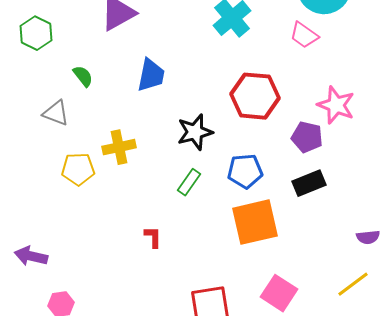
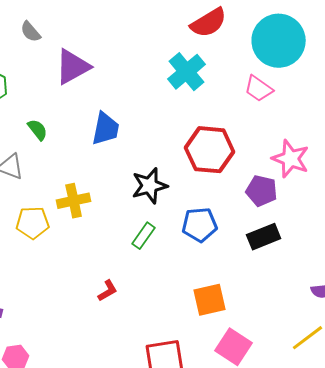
orange square: (255, 222) -> (210, 300), moved, size x0.7
red L-shape: (153, 237) -> (108, 291), turned 60

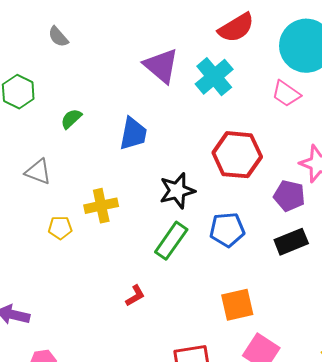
purple triangle: (73, 67) -> (161, 66), moved, turned -51
green semicircle: (38, 130) -> (71, 119), moved, turned -95
yellow pentagon: (33, 223) -> (60, 228), size x0.7
green rectangle: (144, 236) -> (171, 241), size x1.4

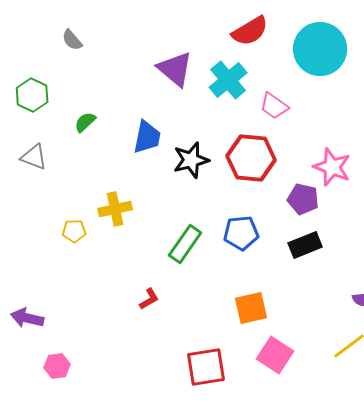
pink trapezoid: (286, 94) -> (274, 106), moved
gray triangle: (38, 172) -> (34, 157), moved
black star: (177, 191) -> (191, 160), moved

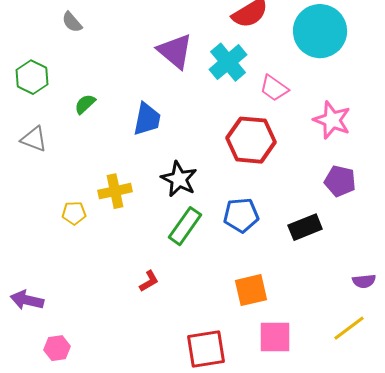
black star: (191, 160) -> (179, 179), moved, turned -30
pink star: (332, 167) -> (332, 120), moved
purple pentagon: (303, 199) -> (340, 181), moved
pink square: (275, 355) -> (275, 337), turned -33

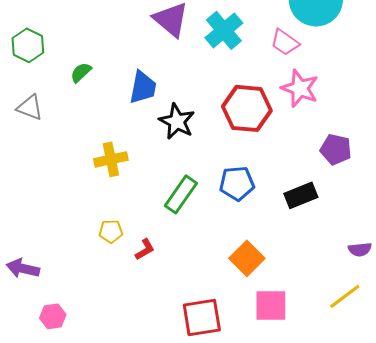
pink trapezoid: (274, 88) -> (285, 42), moved
pink star: (332, 120) -> (300, 88), moved
black star: (179, 179) -> (177, 121), moved
yellow pentagon: (74, 213) -> (111, 231), moved
orange square: (251, 290) -> (247, 258), turned -32

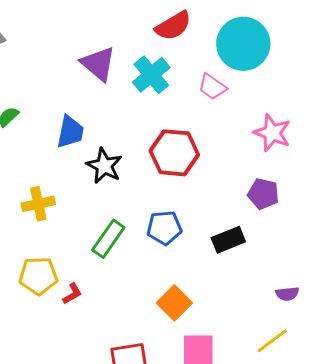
pink star: (300, 88) -> (272, 133), moved
yellow pentagon: (111, 231) -> (38, 276), size x1.6

